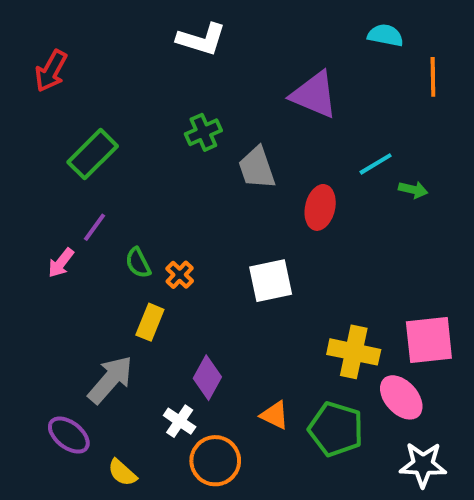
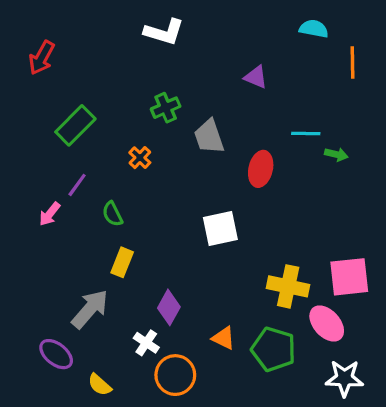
purple triangle: (314, 95) -> (256, 77), size x0.6
cyan line: (376, 164) -> (306, 133), turned 32
orange cross: (180, 275) -> (140, 158), moved

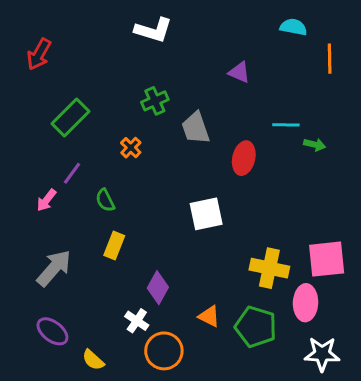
gray arrow: (90, 309) -> (54, 268), moved
pink ellipse: (327, 323) -> (306, 303), turned 44

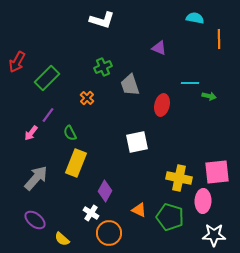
red arrow: (39, 54) -> (17, 62), moved
yellow rectangle: (114, 245) -> (76, 163), size x1.5

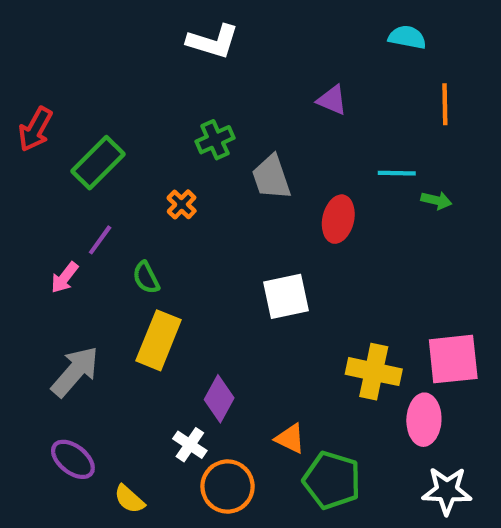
orange line: (219, 39) -> (445, 104), moved
green pentagon: (170, 217) -> (332, 480), moved

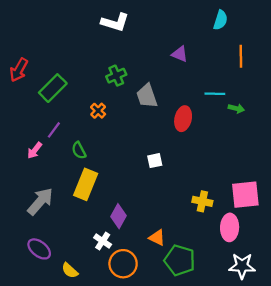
cyan semicircle: (407, 37) -> (220, 20), turned 96
white square: (286, 296) -> (155, 161), size x0.6
yellow cross: (374, 372) -> (202, 201), size x0.7

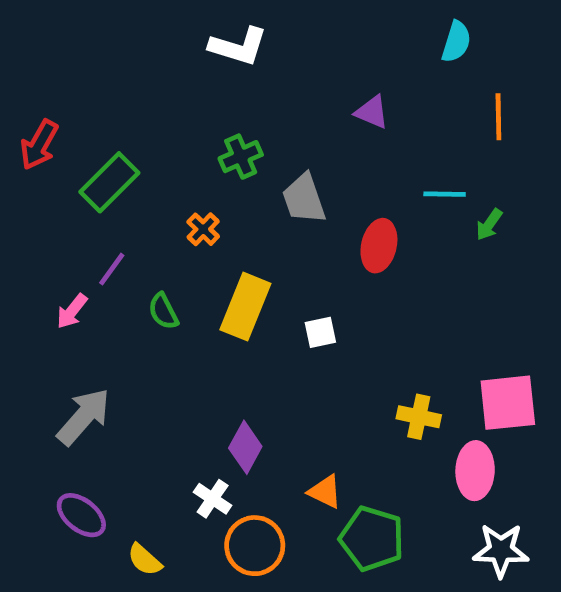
green arrow: (236, 108) -> (489, 225), turned 112
yellow rectangle: (86, 184) -> (245, 307), moved

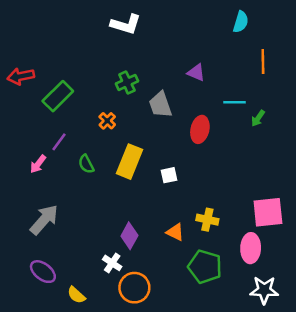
purple triangle: (372, 112) -> (196, 73), moved
red arrow: (39, 145) -> (21, 76), turned 50
yellow cross: (419, 417) -> (207, 220), moved
orange triangle: (325, 492) -> (175, 232), moved
green pentagon: (372, 539) -> (205, 267), moved

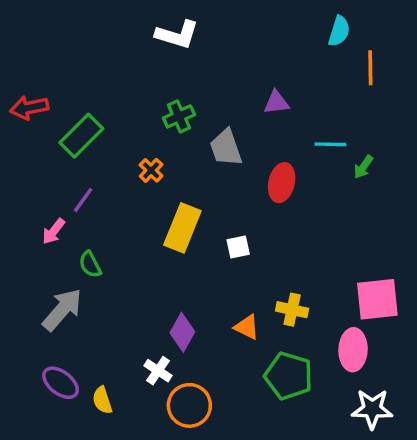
orange line: (263, 61) -> (370, 68), moved
purple triangle: (196, 73) -> (276, 102), turned -30
green semicircle: (86, 164) -> (90, 264), moved
yellow semicircle: (76, 295) -> (102, 400), moved, turned 30

